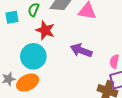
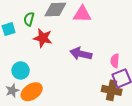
cyan circle: (33, 56) -> (21, 70), moved, size x0.7

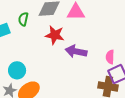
red star: (43, 38) -> (55, 35), moved

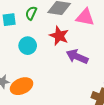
cyan circle: (17, 70) -> (28, 46), moved

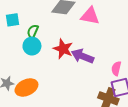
green semicircle: (31, 13) -> (33, 31), moved
red star: (59, 36) -> (63, 49), moved

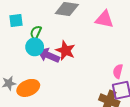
pink triangle: (90, 16) -> (104, 19), moved
purple arrow: (83, 56) -> (49, 55), moved

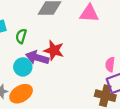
cyan circle: (35, 47) -> (23, 67), moved

